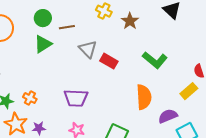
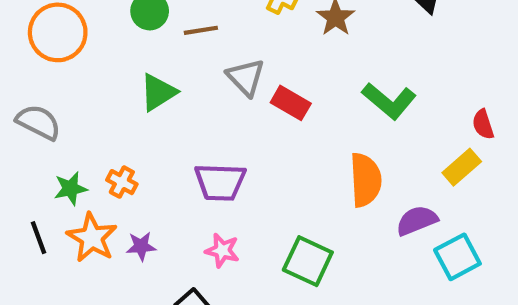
green triangle: (43, 44) -> (158, 92), moved

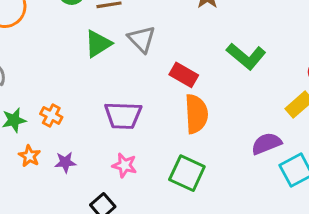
green triangle: (158, 92) -> (98, 44), moved
red rectangle: (291, 103) -> (184, 75), moved
orange semicircle: (365, 180) -> (196, 114), moved
orange star: (92, 238) -> (29, 156), size x0.6

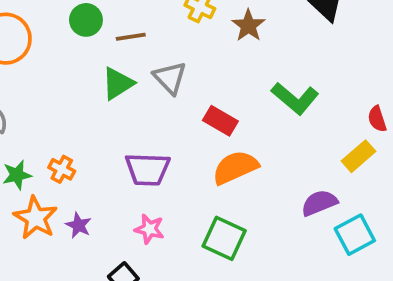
orange semicircle: (196, 114) -> (235, 167), turned -111
orange star: (29, 156) -> (36, 218), size x1.6
purple star: (65, 162) -> (79, 225), turned 30

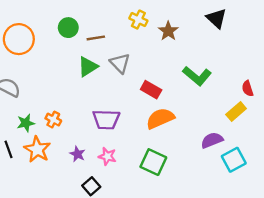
purple star: (79, 225) -> (77, 154), moved

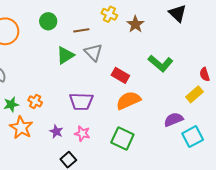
brown line: (96, 38) -> (81, 30), moved

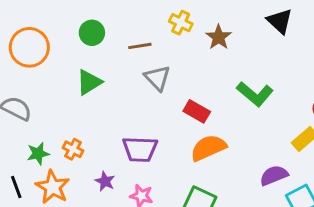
green triangle: (65, 55) -> (89, 82), moved
purple star: (56, 132) -> (105, 181), moved

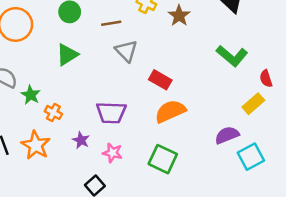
green L-shape: (255, 94) -> (232, 56), moved
green star: (38, 154) -> (31, 95), moved, turned -30

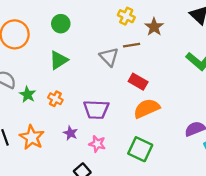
brown line: (111, 23) -> (132, 45), moved
orange cross: (53, 113) -> (55, 99), moved

